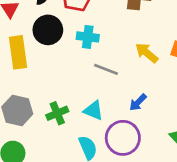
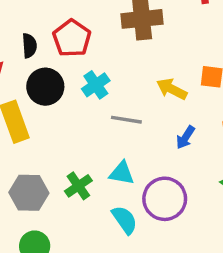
cyan cross: (88, 37) -> (96, 85), turned -30
blue arrow: (138, 102) -> (185, 137), moved

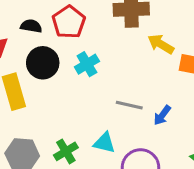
black semicircle: (29, 46) -> (31, 26), turned -80
yellow arrow: (172, 89) -> (161, 44), moved
gray line: (126, 120) -> (129, 105), moved

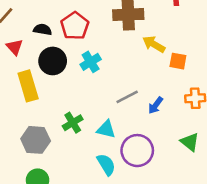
gray line: (129, 105) -> (127, 97), turned -40
green cross: (66, 151) -> (73, 123), moved

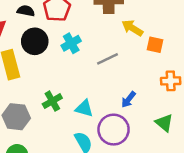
gray line: (127, 97) -> (107, 59), moved
blue arrow: (156, 105) -> (128, 100), moved

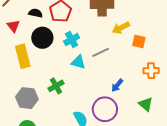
yellow arrow: (132, 28) -> (121, 28), turned -60
cyan triangle: (84, 108) -> (78, 62), moved

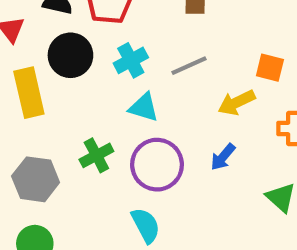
yellow arrow: (121, 28) -> (237, 102), moved
gray line: (101, 52) -> (189, 66), moved
purple circle: (105, 109) -> (157, 165), moved

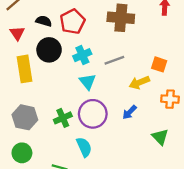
cyan triangle: (144, 107) -> (88, 82), turned 30
green cross: (96, 155) -> (63, 118), moved

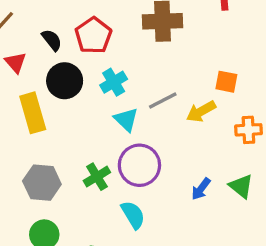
black semicircle: (44, 21) -> (52, 40), turned 42
gray line: (114, 60) -> (163, 100), moved
blue arrow: (130, 112) -> (201, 189), moved

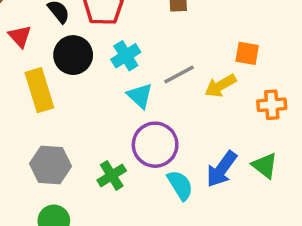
green cross: (97, 177) -> (112, 175), moved
blue arrow: (201, 189) -> (222, 169), size x1.5
cyan semicircle: (133, 215) -> (180, 185), moved

